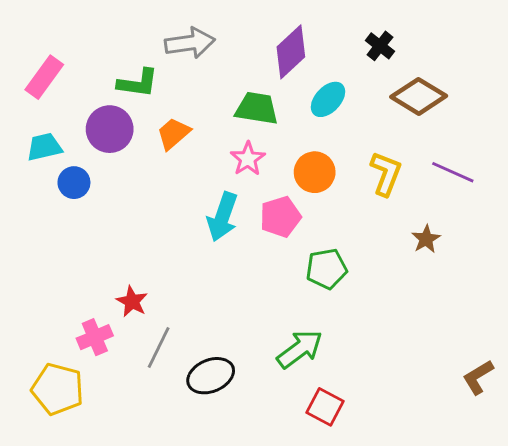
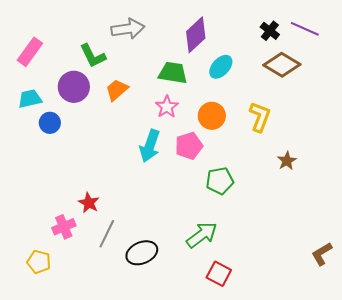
black cross: (380, 46) -> (270, 31), moved
green L-shape: (138, 83) -> (93, 56), turned 56
purple line: (453, 172) -> (305, 29), moved
yellow pentagon: (58, 389) -> (39, 262), size x0.7

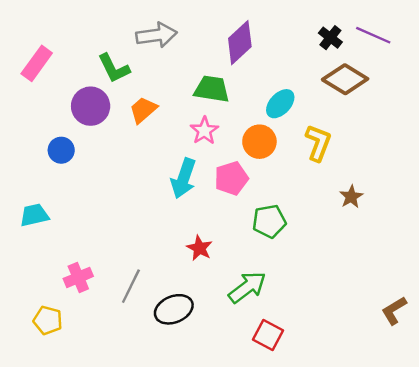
cyan ellipse: (221, 67) -> (280, 104), moved
cyan trapezoid: (30, 99) -> (34, 215), moved
red star: (89, 203) -> (199, 248), moved

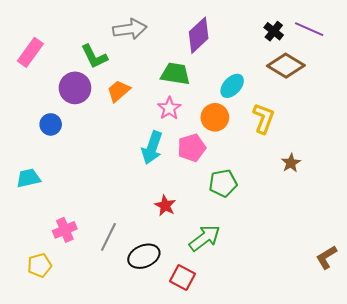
yellow pentagon: (48, 320) -> (39, 265), turned -30
red square: (268, 335) -> (182, 277), moved

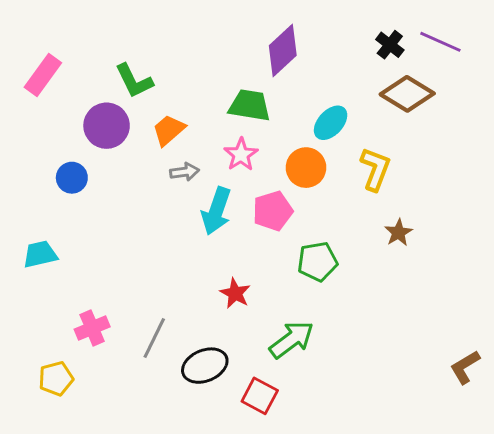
gray arrow: (130, 29) -> (185, 172), moved, size x0.6
brown star: (291, 163) -> (398, 233), moved

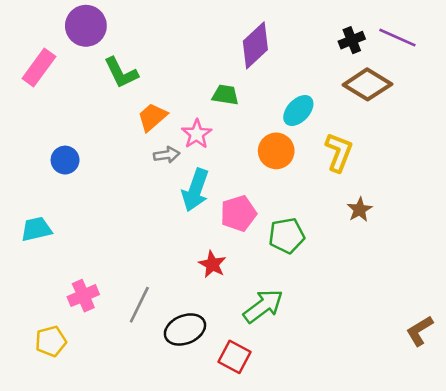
black cross: (390, 45) -> (352, 40), turned 30
green trapezoid: (250, 105) -> (225, 95), size x0.7
purple circle: (107, 126) -> (86, 26), moved
pink star: (241, 155) -> (197, 134), moved
pink pentagon: (273, 211) -> (238, 213), moved

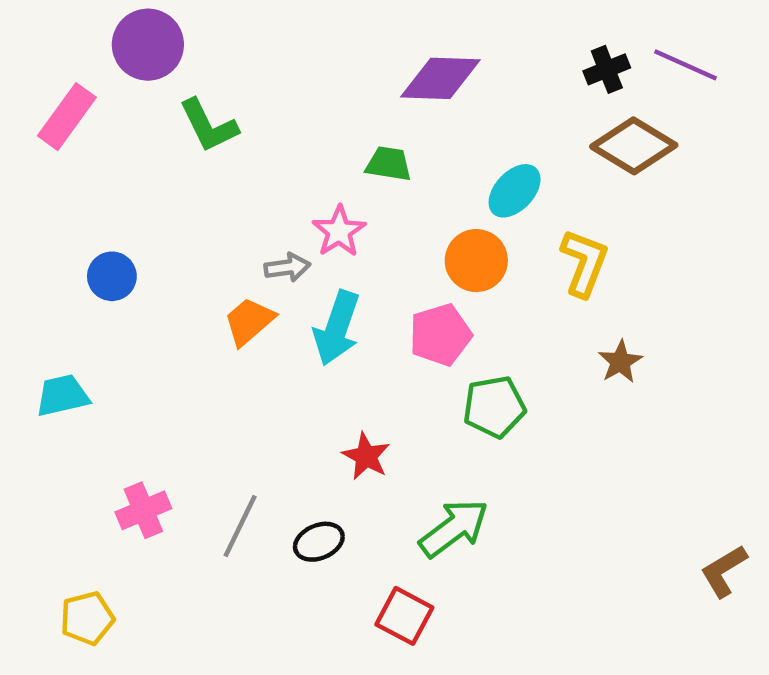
purple diamond: (255, 45) -> (440, 78), turned 45
orange trapezoid: (152, 117) -> (249, 321), moved
pink pentagon: (238, 213) -> (440, 335), moved
black ellipse: (185, 329) -> (319, 542), moved, size x0.7
yellow pentagon: (51, 341) -> (87, 618), moved

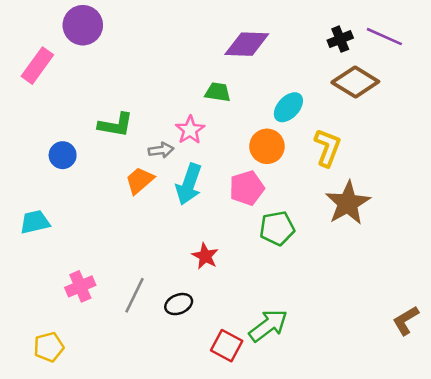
green L-shape: (209, 126) -> (116, 125), moved, turned -54
brown star: (620, 362) -> (348, 203), size x1.8
green arrow: (454, 528) -> (268, 325), moved

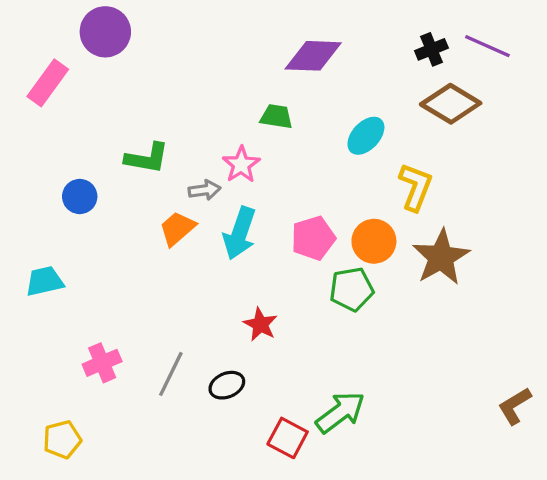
orange circle: (267, 146) -> (374, 241), moved

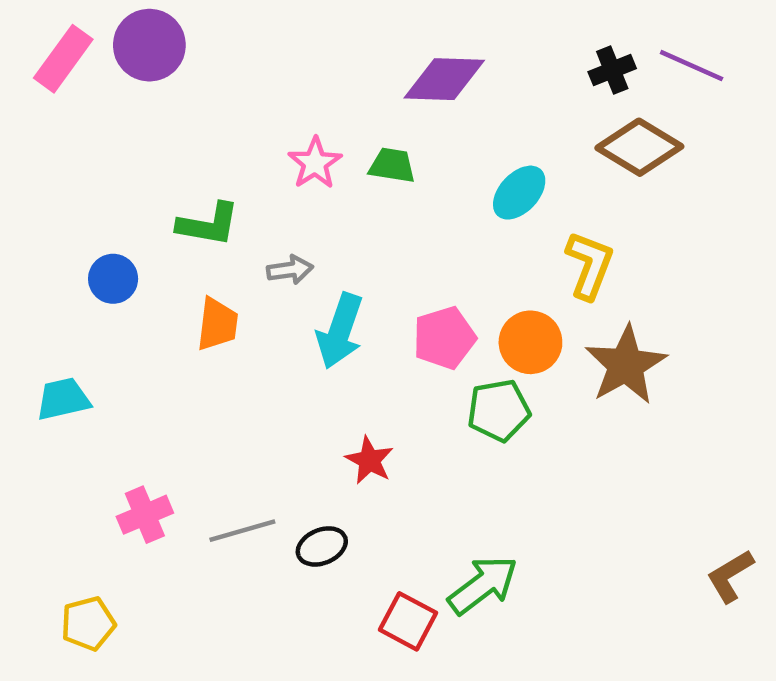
pink rectangle: (48, 83) -> (63, 59), moved
pink star: (241, 165) -> (315, 163), moved
orange trapezoid: (177, 228) -> (217, 324), moved, turned 138
gray line: (171, 374) -> (242, 531), turned 48

